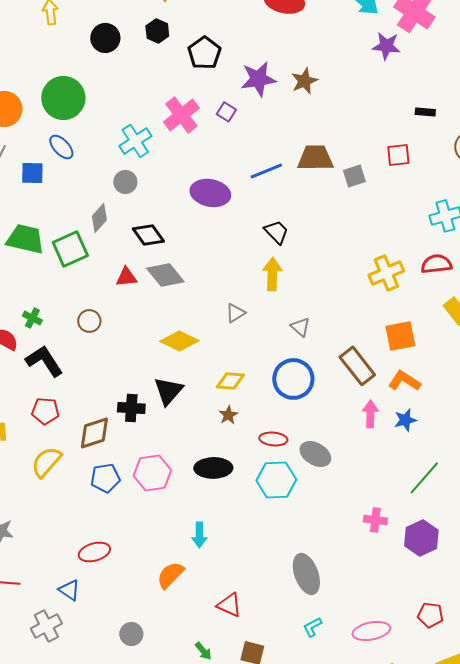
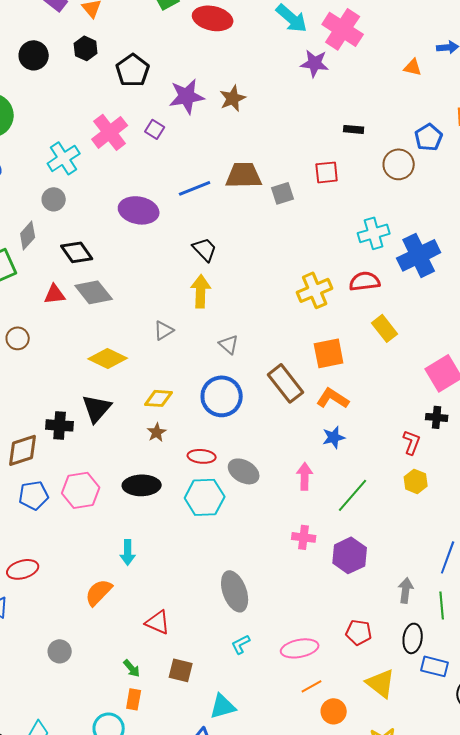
pink arrow: (370, 414) -> (305, 476), moved

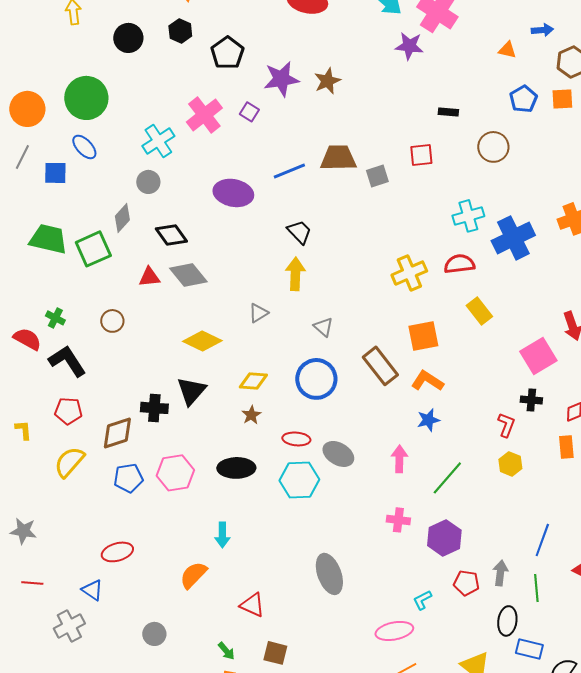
blue pentagon: (429, 137) -> (523, 99), moved
red pentagon: (359, 632) -> (466, 583), moved
cyan L-shape: (241, 644) -> (422, 600), moved

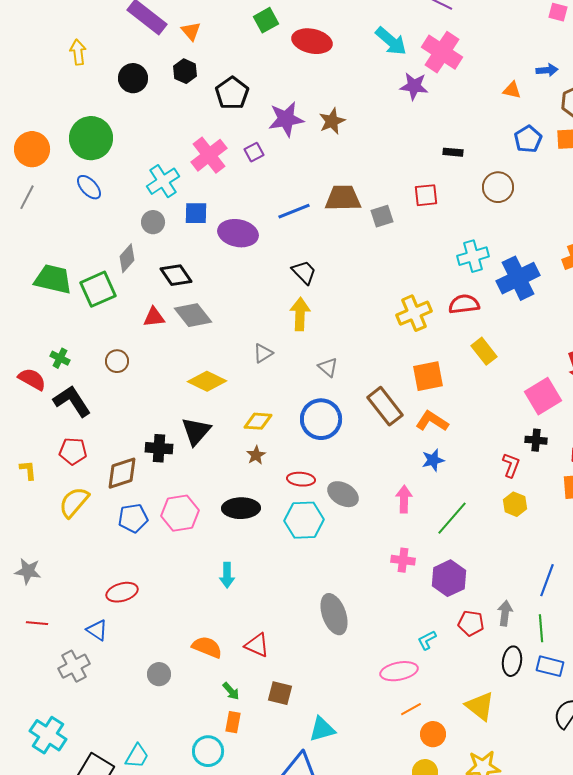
purple square: (249, 112) -> (254, 152), turned 30
blue square: (55, 173) -> (196, 213), moved
orange semicircle: (193, 575) -> (207, 647), moved, turned 68
blue rectangle: (529, 649) -> (550, 666), moved

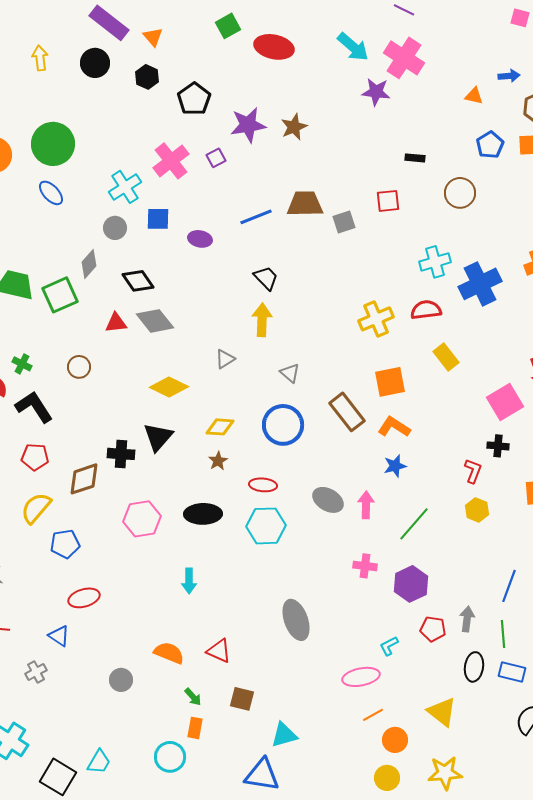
black circle: (133, 78) -> (95, 63), moved
purple ellipse: (238, 233) -> (200, 239), size x0.6
gray ellipse: (343, 494) -> (328, 500), moved
blue pentagon: (133, 518) -> (65, 544), moved
gray cross: (74, 666) -> (36, 672), size x0.7

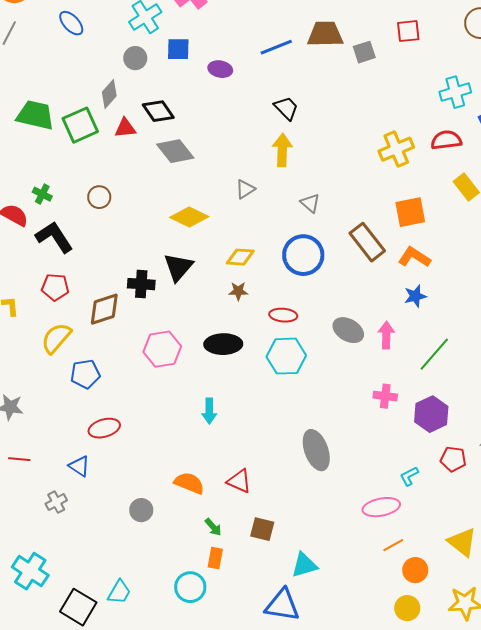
red triangle: (116, 323) -> (125, 128), moved
brown star: (218, 461) -> (238, 291), turned 30

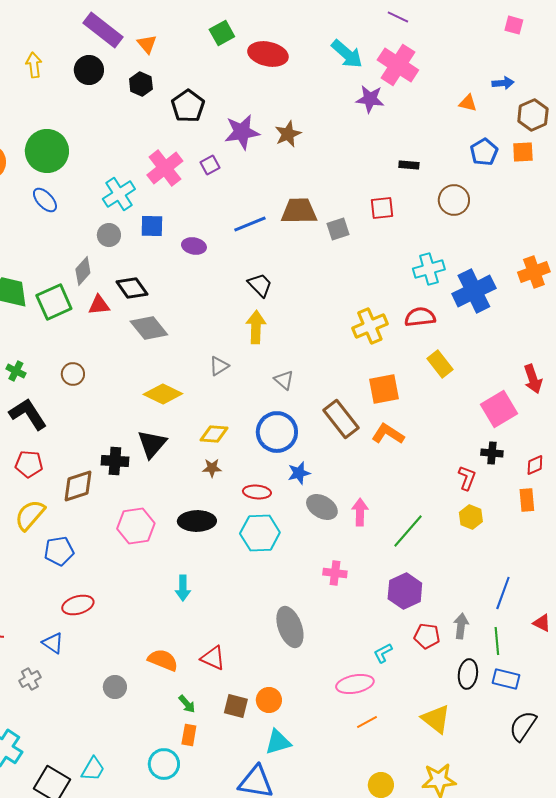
blue star: (415, 296) -> (299, 473), moved
pink cross: (385, 396) -> (335, 573), moved
orange circle: (415, 570) -> (269, 700), moved

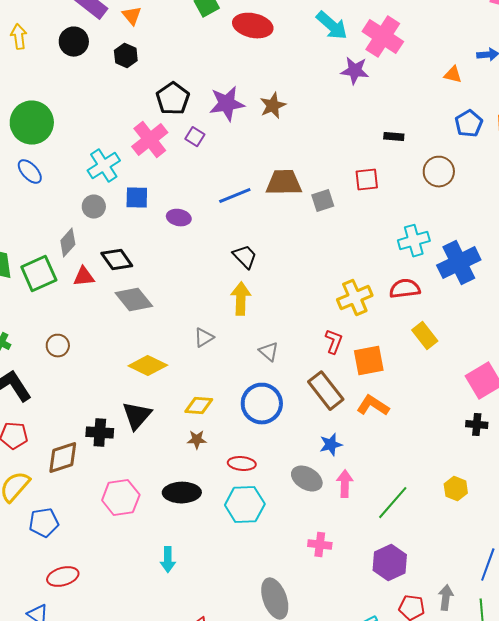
black pentagon: (188, 106) -> (173, 99), moved
purple square: (210, 165) -> (195, 137), turned -30
blue star: (299, 473) -> (331, 445), moved
red L-shape: (467, 478) -> (334, 342), moved

